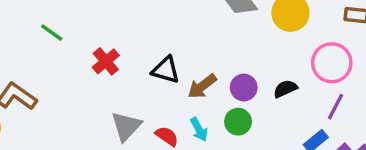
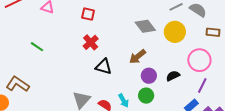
red cross: (106, 61) -> (91, 42), moved
brown arrow: (202, 86) -> (138, 57), moved

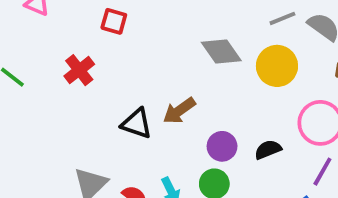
red cross: (91, 42) -> (79, 70), moved
brown arrow: (138, 57) -> (179, 111), moved

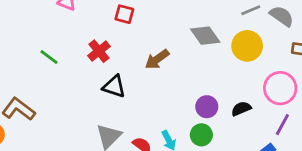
brown arrow: (179, 111) -> (157, 59), moved
black triangle: (137, 123) -> (114, 86), moved

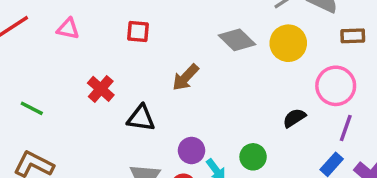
red cross: (99, 51) -> (101, 89), moved
green line: (49, 57) -> (32, 108), moved
purple circle: (207, 107) -> (192, 150), moved

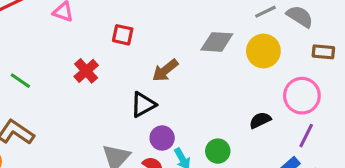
red square: (138, 31) -> (123, 35), moved
gray diamond: (237, 40) -> (217, 42), turned -48
black triangle: (141, 118) -> (143, 105), moved, turned -44

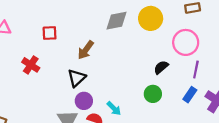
purple circle: (162, 138) -> (84, 101), moved
green circle: (218, 151) -> (153, 94), moved

